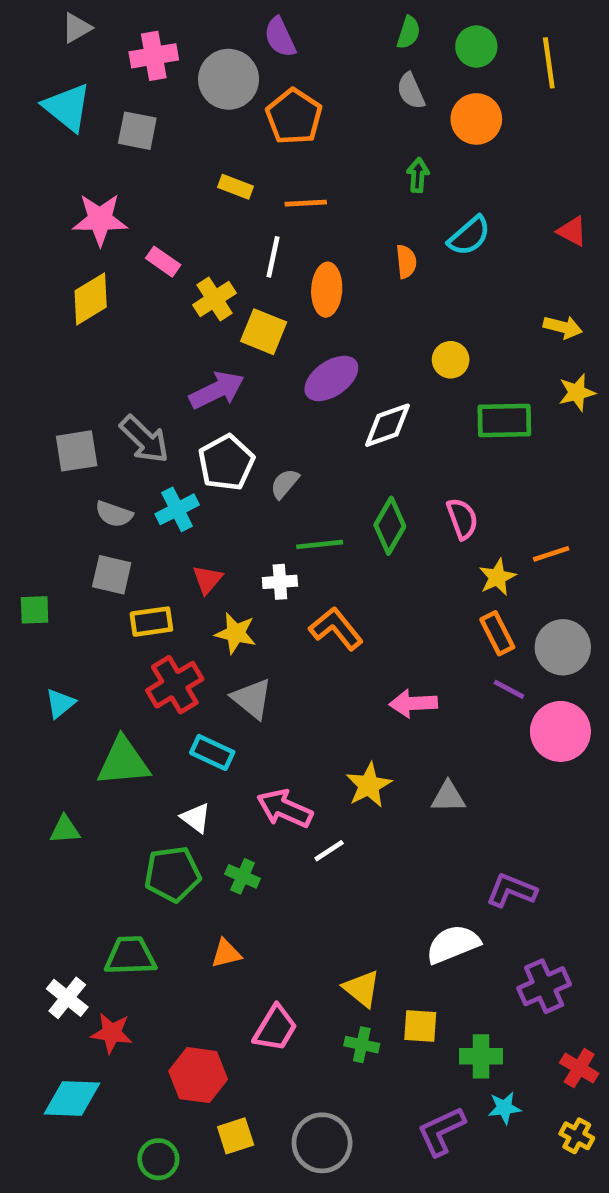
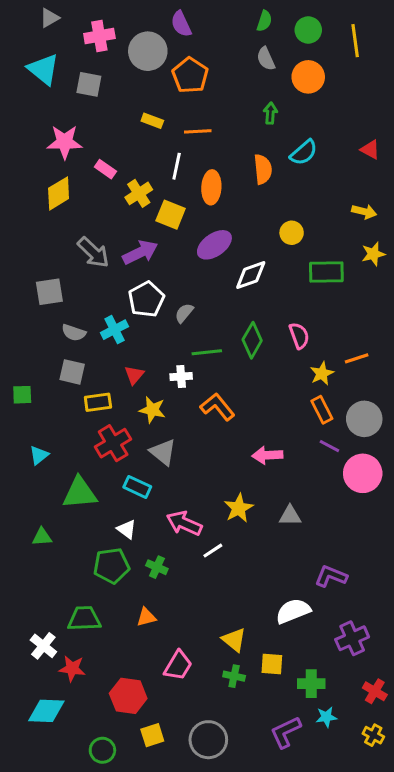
orange semicircle: (406, 262) -> (263, 169), size x1.4
gray arrow: (144, 439) -> (93, 252), moved

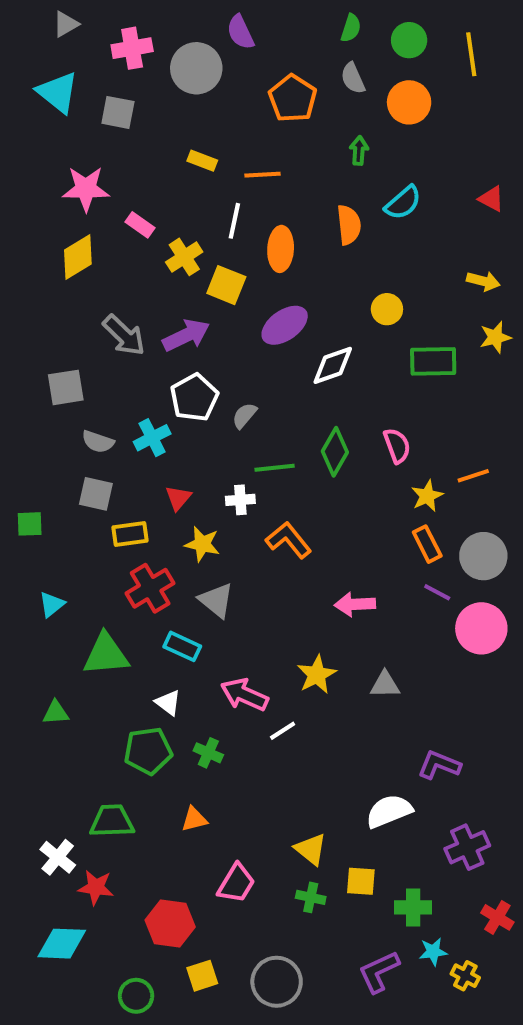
orange pentagon: (190, 75) -> (293, 98), moved
yellow cross: (373, 735) -> (465, 976), moved

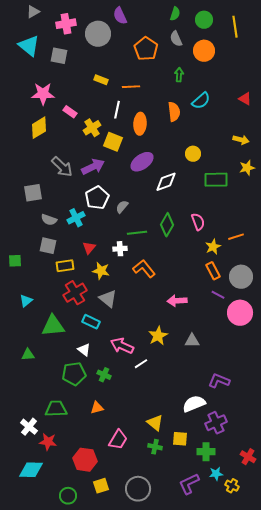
purple cross: (467, 847) -> (216, 423), moved

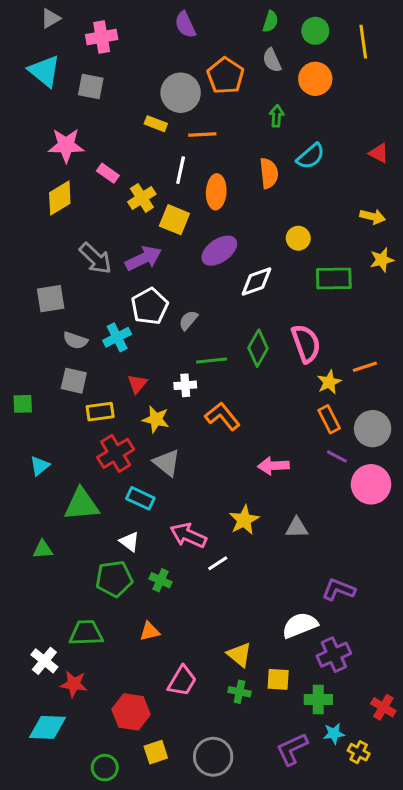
gray circle: (98, 34) -> (181, 93), moved
pink semicircle: (198, 222) -> (306, 343), size x1.4

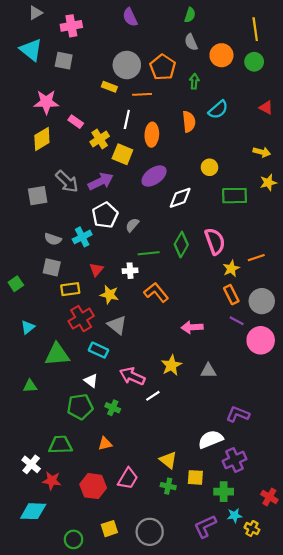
green circle: (315, 31) -> (254, 62), moved
orange pentagon: (225, 76) -> (163, 67), moved
gray square: (51, 299) -> (38, 196), moved
green square: (23, 404) -> (16, 284), turned -32
red hexagon: (131, 712) -> (93, 486), moved

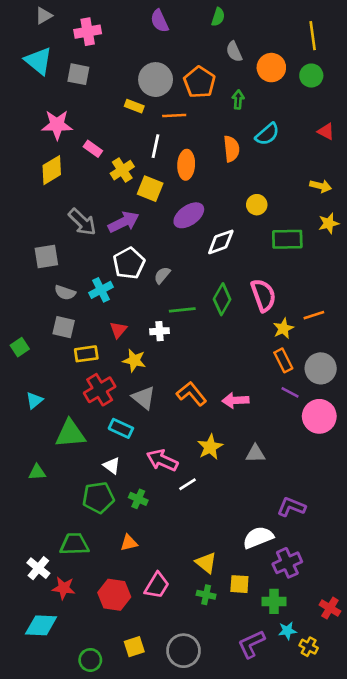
green semicircle: (190, 15) -> (218, 17), moved
gray square: (38, 196) -> (46, 257), moved
orange L-shape: (156, 292) -> (191, 394), moved

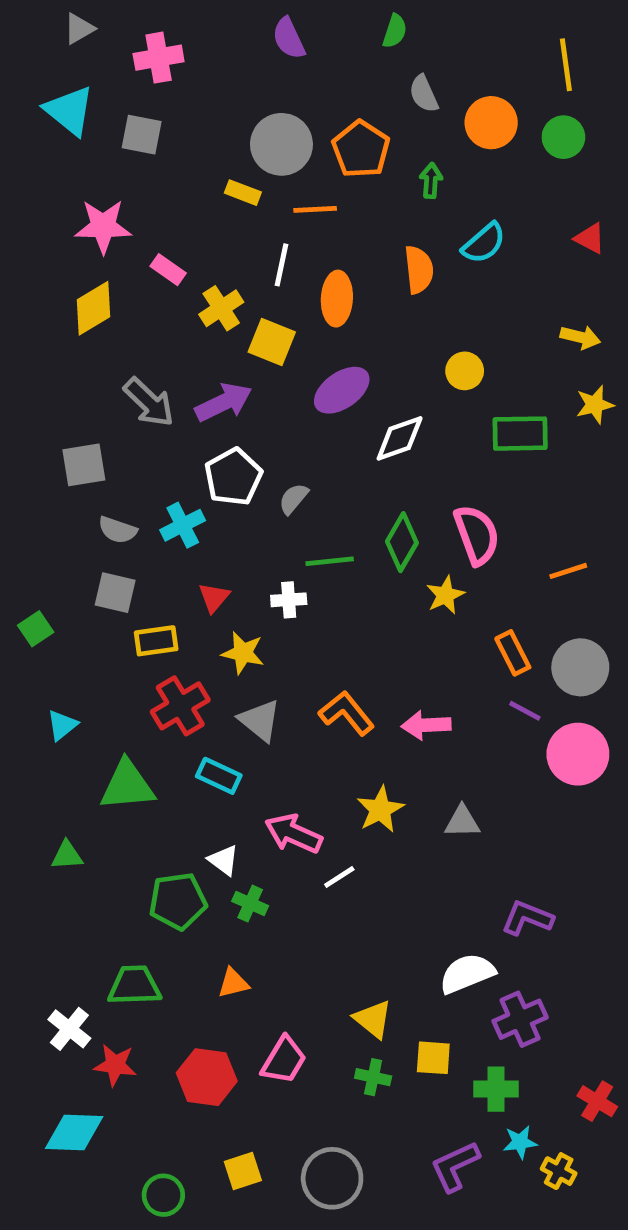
yellow star: (283, 328) -> (445, 595), moved
white triangle: (112, 466) -> (224, 860), moved

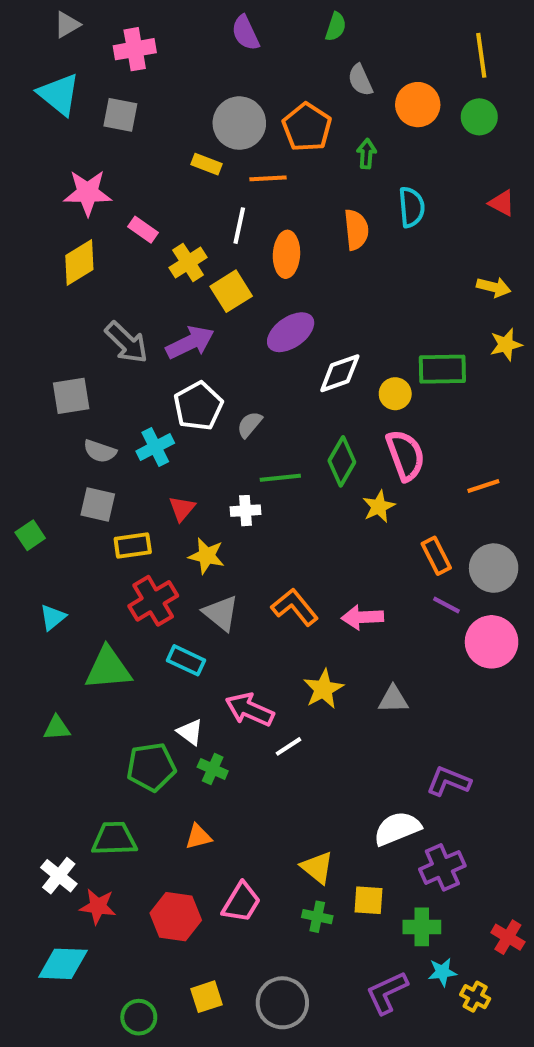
cyan semicircle: (484, 243) -> (412, 207), turned -54
yellow square: (272, 342) -> (231, 291), turned 36
yellow circle: (465, 371) -> (395, 394), moved

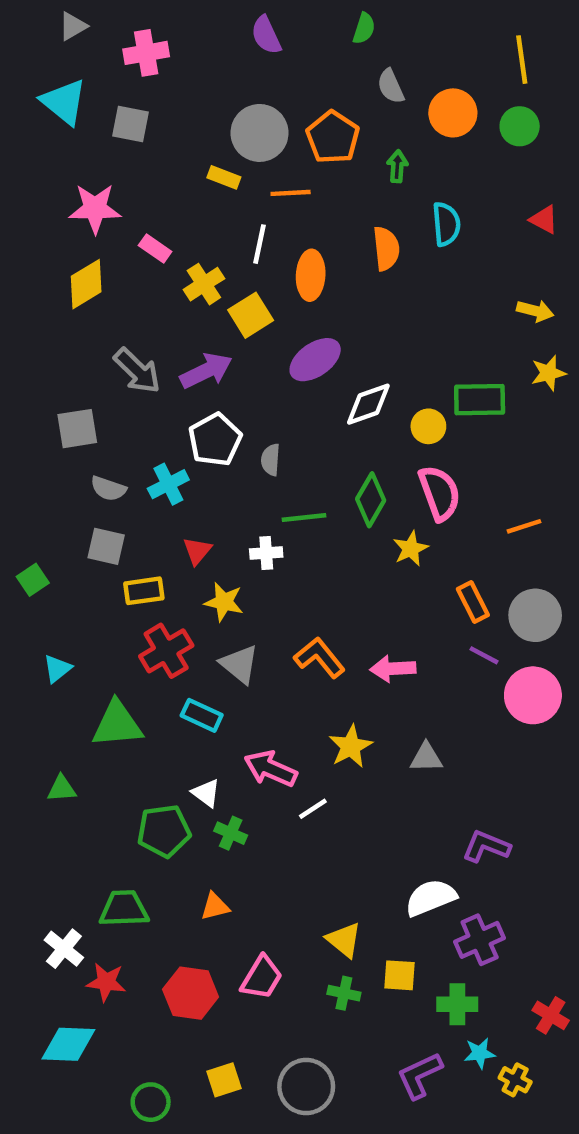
gray semicircle: (250, 424) -> (271, 460), turned -36

